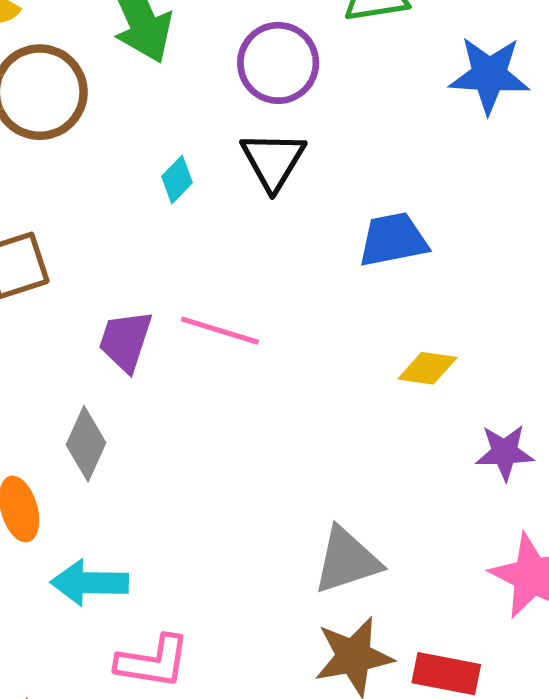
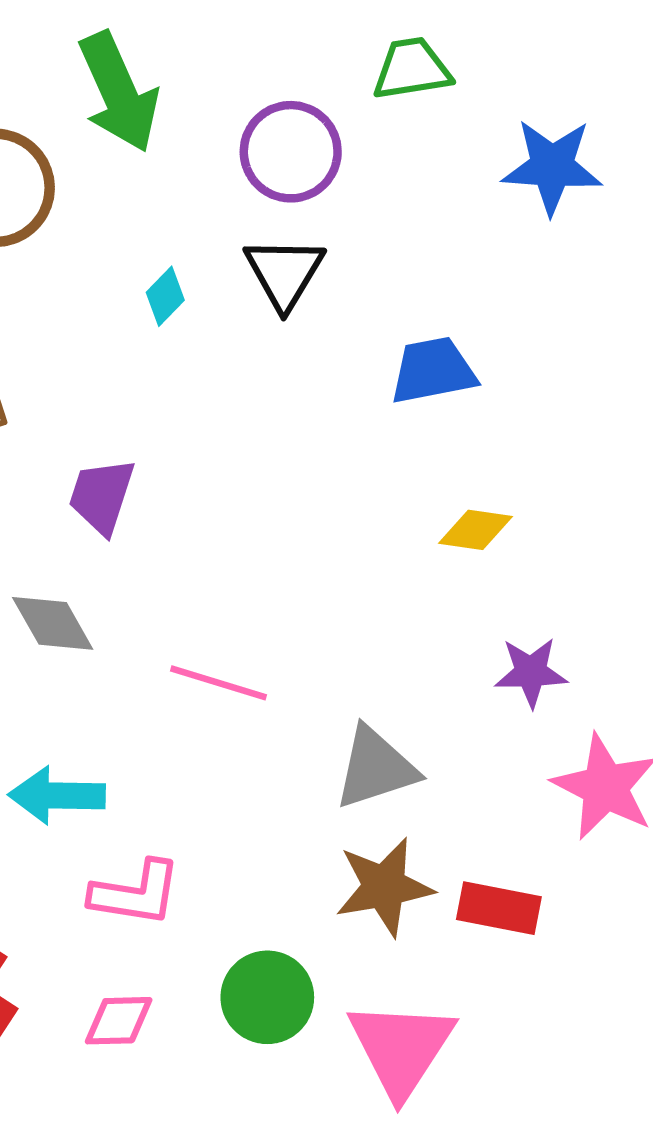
pink line: (220, 331) -> (218, 683), moved
gray diamond: (86, 444) -> (53, 623), turned -54
purple star: (505, 452) -> (531, 672), moved

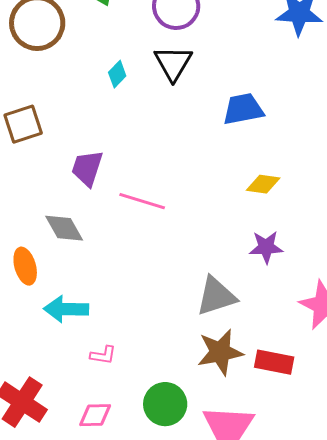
purple star: (531, 672) -> (266, 247), moved
pink line: (218, 683) -> (142, 201), moved
pink L-shape: (136, 893) -> (103, 355), size x0.6

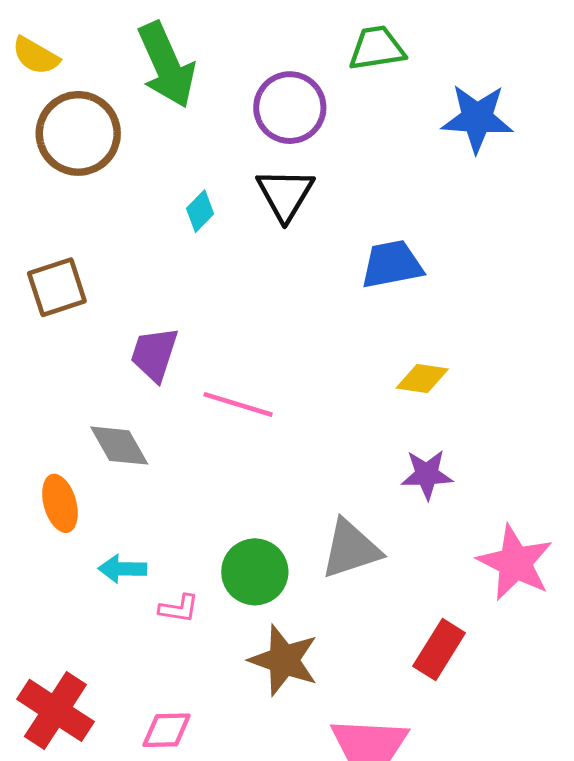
cyan arrow: (66, 309) -> (122, 569), size x0.7
brown star: (220, 352) -> (284, 660), moved, turned 30
pink L-shape: (103, 355) -> (179, 608), moved
red rectangle: (274, 362) -> (439, 650), turned -69
green circle: (165, 404) -> (255, 572), moved

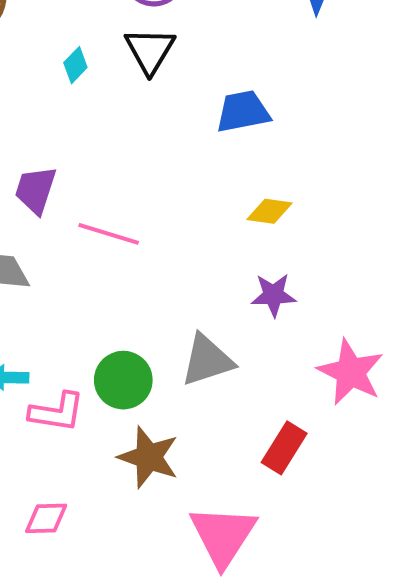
pink L-shape: (179, 608) -> (57, 412), size x1.6

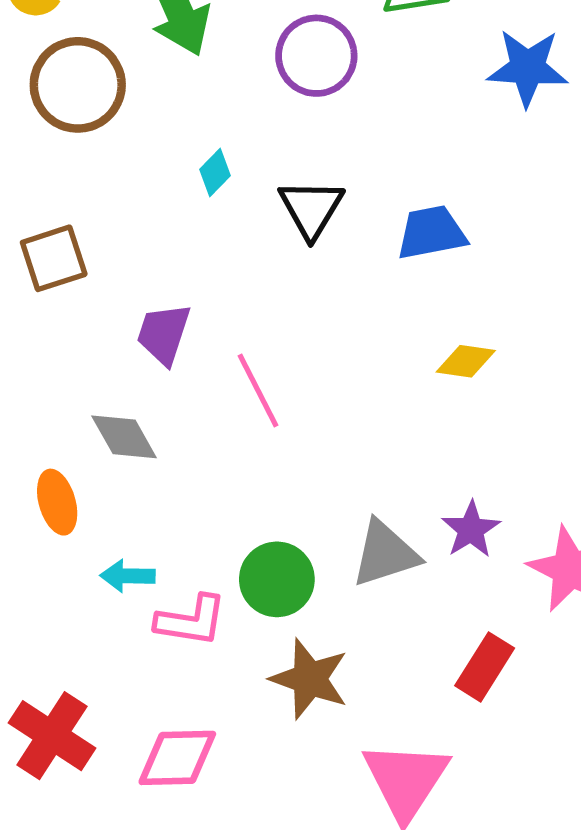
black triangle: (150, 50) -> (311, 209), moved
pink line: (109, 234) -> (258, 391), turned 46
purple star: (273, 295) -> (471, 530), moved, turned -30
pink diamond: (46, 518) -> (177, 758), size x1.4

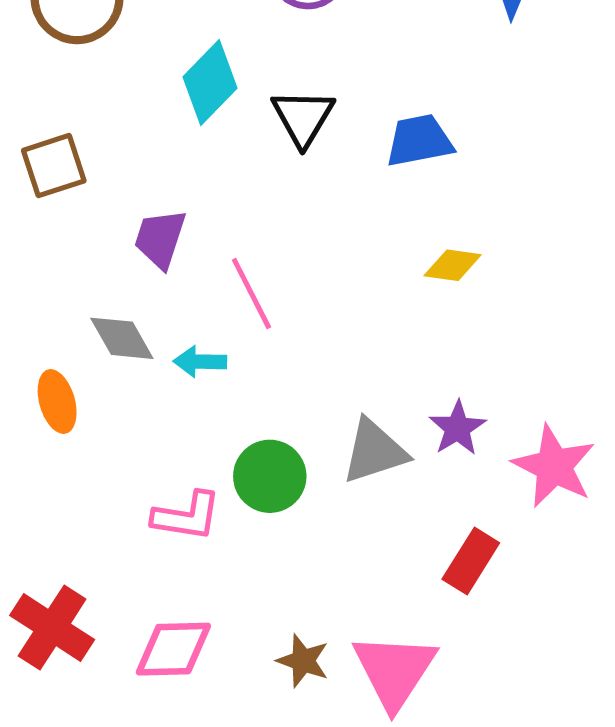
cyan diamond: (215, 172) -> (210, 82), size x1.8
cyan arrow: (128, 576) -> (200, 362), moved
brown star: (310, 679) -> (303, 661), moved, size x0.7

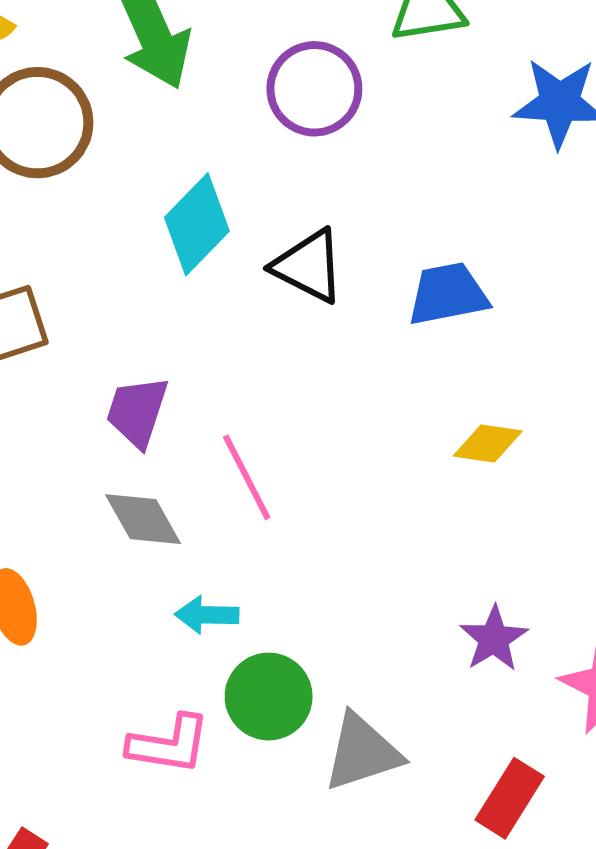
black triangle: (303, 117) -> (308, 266), turned -34
gray diamond: (122, 338) -> (143, 519), moved
cyan arrow: (200, 362) -> (207, 615), moved
gray triangle: (374, 451) -> (362, 752), moved

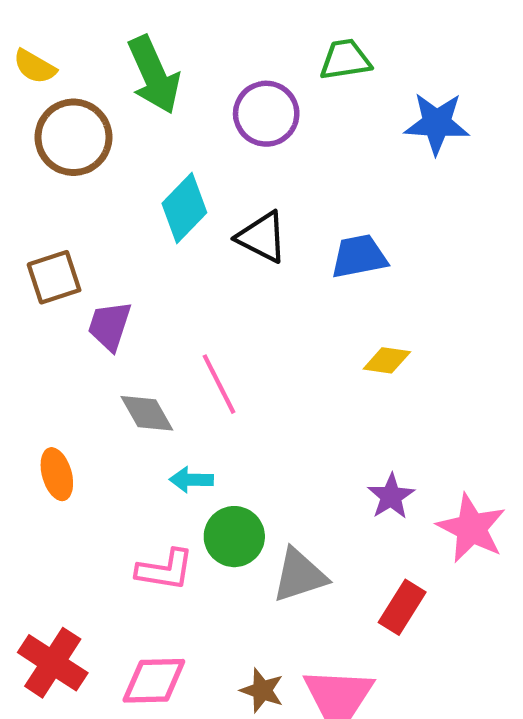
purple trapezoid: (137, 412) -> (110, 326), moved

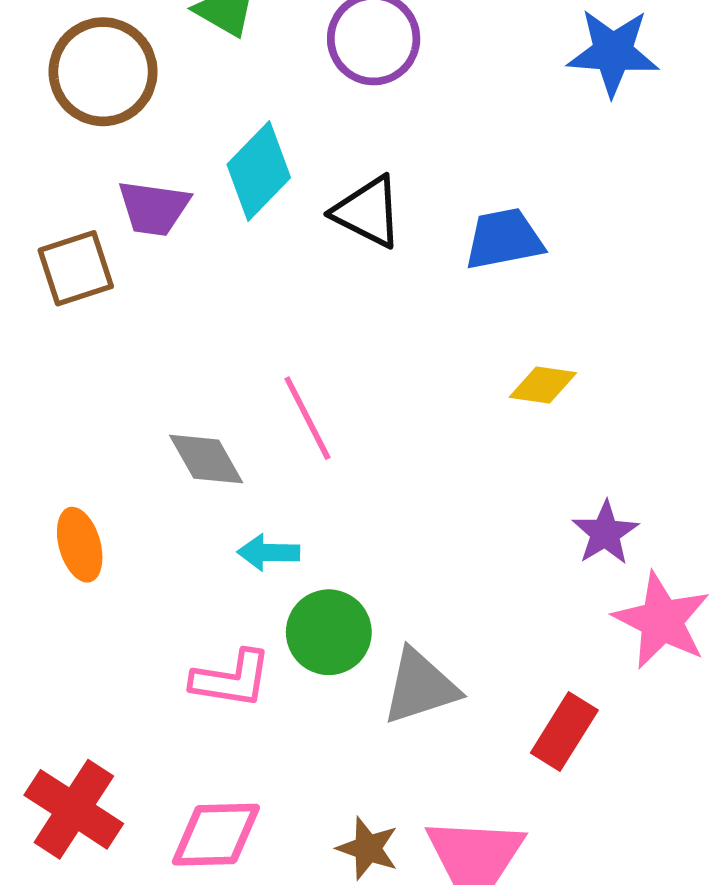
purple trapezoid: (110, 326) -> (154, 208), moved, turned -100
purple star: (391, 496) -> (605, 533), moved

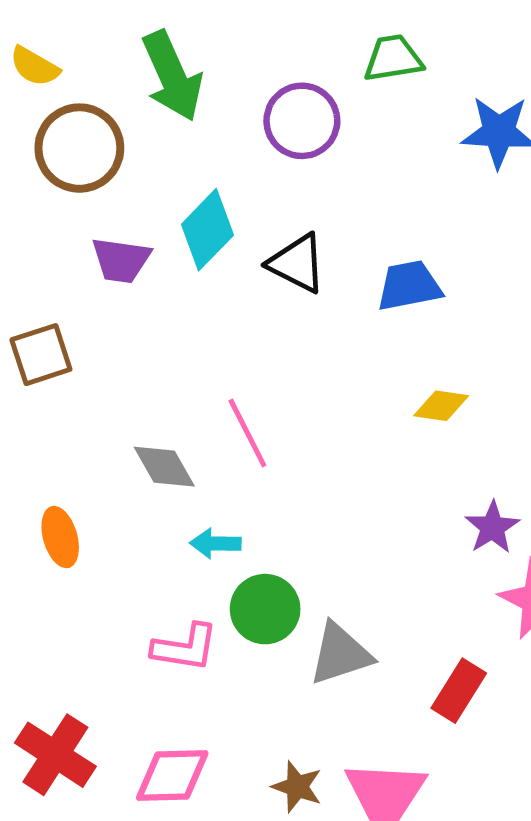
brown square: (76, 268) -> (41, 355), moved

